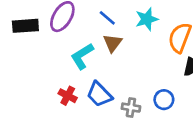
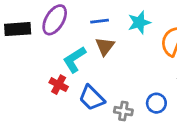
blue line: (107, 18) -> (100, 21), turned -48
red cross: (68, 96) -> (59, 85), moved

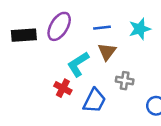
blue trapezoid: (92, 98) -> (94, 101), turned -108
gray cross: (123, 111) -> (125, 81), moved

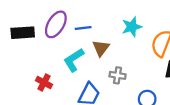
blue line: (102, 28) -> (83, 28), moved
red cross: (63, 88) -> (44, 83), moved

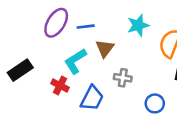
black rectangle: (23, 33) -> (20, 70), moved, turned -30
red cross: (44, 83) -> (60, 86), moved

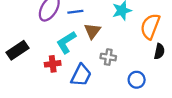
red cross: (60, 86) -> (53, 64), turned -35

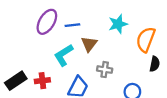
black rectangle: (17, 50) -> (16, 81), moved
red cross: (53, 64) -> (42, 81), moved

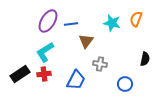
cyan star: (118, 24) -> (112, 23), turned 30
orange semicircle: (146, 40) -> (136, 19), moved, size x0.7
cyan L-shape: (64, 55) -> (45, 52), moved

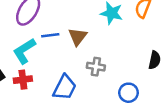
blue line: (71, 24) -> (50, 35), moved

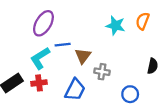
brown triangle: (78, 37) -> (83, 56), moved

